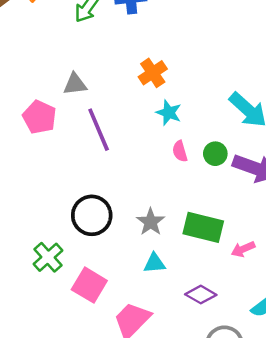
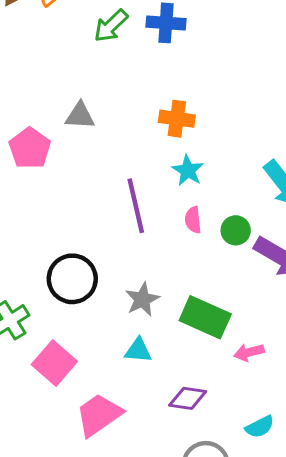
orange cross: (153, 73) -> (177, 119), turned 32
purple line: (99, 130) -> (136, 206), moved
purple diamond: (201, 295) -> (188, 398), turned -32

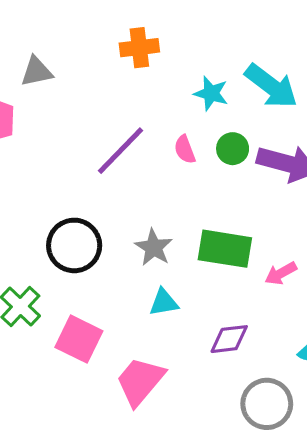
cyan star: (188, 170) -> (211, 93), moved
purple line: (136, 206) -> (120, 151), turned 72

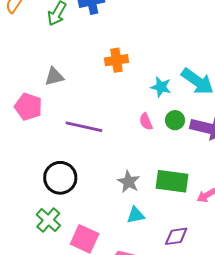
purple line: (120, 151) -> (84, 127), moved, turned 60
black circle: (74, 245) -> (60, 178), moved

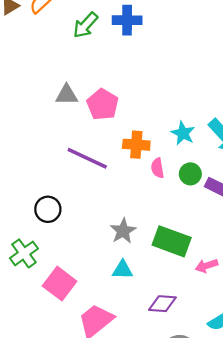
orange cross: (116, 60) -> (136, 145), moved
pink pentagon: (28, 107) -> (103, 104), moved
black circle: (60, 178) -> (48, 209), size x0.7

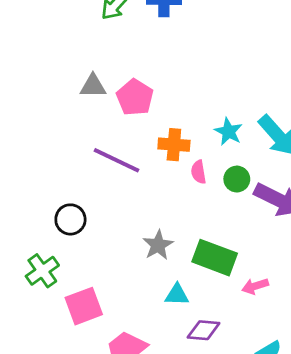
cyan triangle: (123, 270) -> (177, 295), moved
pink square: (60, 284) -> (84, 306), turned 32

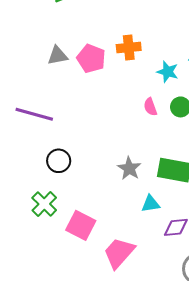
orange cross: (174, 145) -> (129, 47), moved
purple line: (117, 160) -> (34, 114), moved
pink square: (84, 306) -> (81, 225), turned -32

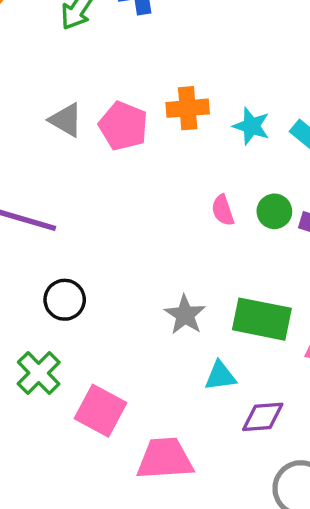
gray triangle: (58, 56) -> (66, 120), turned 40
cyan star: (168, 72) -> (251, 126), moved
pink trapezoid: (119, 253) -> (165, 459), turned 44

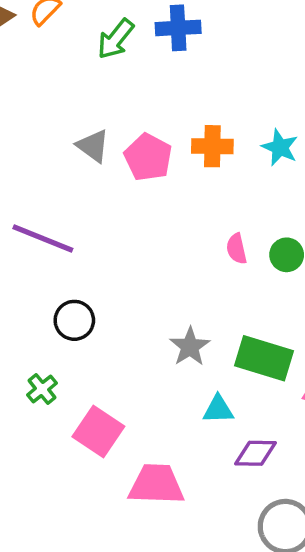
cyan star: (251, 126) -> (280, 147), moved
green cross: (39, 373) -> (42, 389), size x0.7

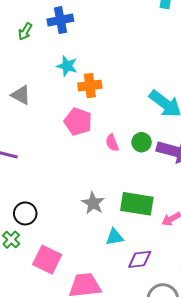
green arrow: (116, 39) -> (25, 31), size x0.7
cyan star: (280, 147) -> (67, 66), moved
pink pentagon: (148, 157) -> (78, 122), moved
black circle: (74, 320) -> (25, 213), moved

